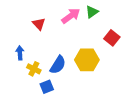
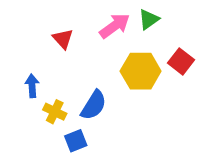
yellow hexagon: (87, 60) -> (141, 71), moved

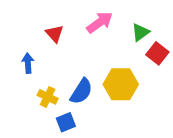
green triangle: (149, 19) -> (140, 32), moved
yellow hexagon: (141, 71) -> (121, 84), moved
blue arrow: (32, 86) -> (28, 63), moved

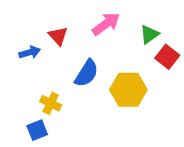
blue arrow: (28, 63) -> (30, 52), moved, turned 78
blue semicircle: (81, 91) -> (87, 73), moved
blue square: (66, 122) -> (37, 130), moved

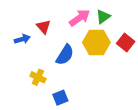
green triangle: (149, 34) -> (103, 17), moved
yellow hexagon: (128, 90) -> (96, 42), moved
blue square: (37, 130) -> (60, 98), moved

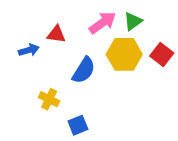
red triangle: (44, 27) -> (56, 34), turned -40

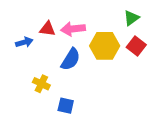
green triangle: (133, 21) -> (131, 18), moved
pink arrow: (102, 23) -> (73, 29), moved, turned -150
blue square: (78, 125) -> (66, 106), turned 35

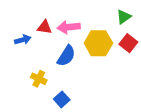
blue square: (66, 106) -> (62, 99), turned 35

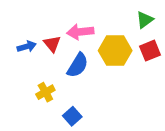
red triangle: (45, 27) -> (52, 44), moved, turned 42
red square: (128, 43) -> (150, 51), turned 30
yellow cross: (39, 79) -> (45, 92), turned 35

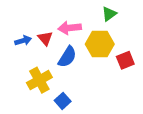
green triangle: (145, 20) -> (109, 14), moved
red square: (150, 51) -> (125, 60), moved
yellow cross: (45, 92) -> (39, 80), size x1.5

